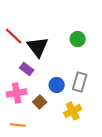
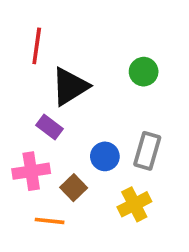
red line: (14, 36) -> (37, 46), moved, turned 54
black triangle: (38, 47) -> (70, 86), turned 35
orange line: (18, 125) -> (50, 221), moved

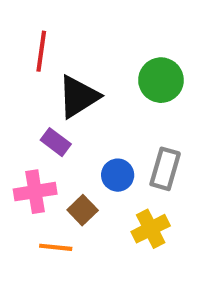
green circle: (144, 72) -> (161, 80), size x1.4

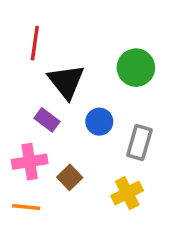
black triangle: (78, 97) -> (66, 82), turned -36
blue circle: (118, 175) -> (99, 122), moved
orange line: (56, 247) -> (26, 207), moved

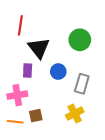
purple rectangle: (47, 120) -> (28, 71), turned 56
brown square: (70, 177) -> (36, 116), moved, turned 32

